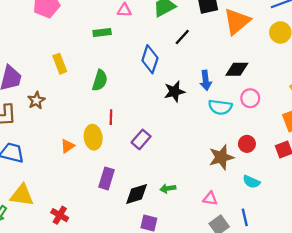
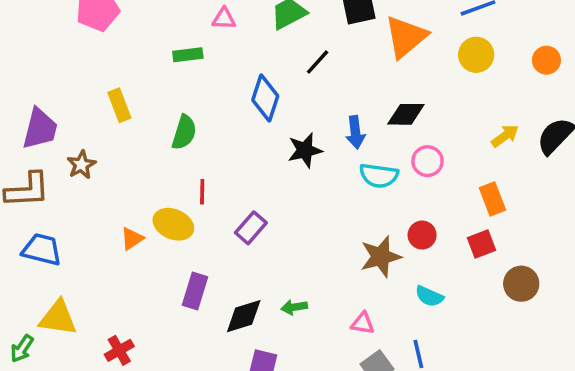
yellow ellipse: (93, 137) -> (173, 224), turned -60
red cross: (60, 215) -> (119, 350), turned 30

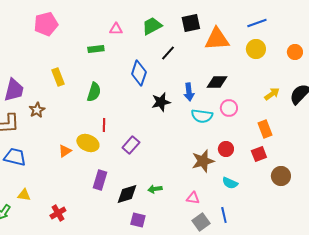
orange triangle: (406, 37) -> (217, 39), turned 36
yellow triangle: (58, 318) -> (24, 195), size x0.6

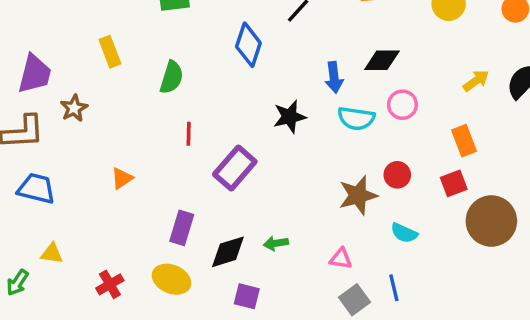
black star: (161, 102) -> (290, 117), moved
yellow ellipse: (88, 143) -> (171, 279), moved
purple rectangle: (131, 145) -> (235, 168), size x1.4
brown circle: (281, 176) -> (491, 221), size x1.5

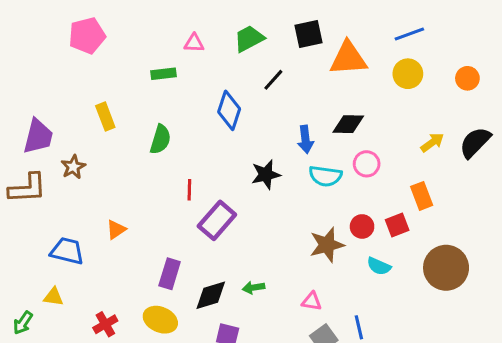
red line: (189, 134) -> (189, 190), moved
red square: (454, 183) -> (397, 225), moved
blue trapezoid: (36, 189) -> (67, 251), moved
cyan semicircle: (404, 233) -> (379, 266), moved

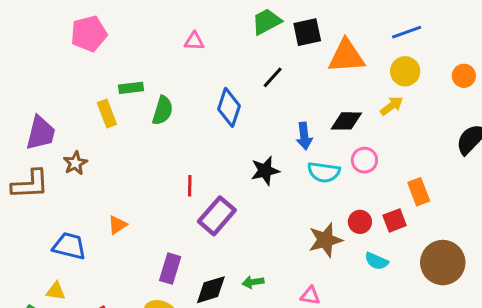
green trapezoid: (249, 39) -> (267, 22), moved
green rectangle: (163, 74) -> (131, 88), moved
green semicircle: (160, 139) -> (163, 110), moved
yellow arrow: (432, 142) -> (392, 106), moved

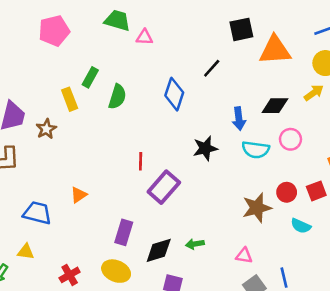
green trapezoid: (267, 22) -> (117, 20), moved, turned 44
green rectangle: (131, 88) -> (90, 77), turned -54
brown star: (75, 163) -> (46, 129), moved

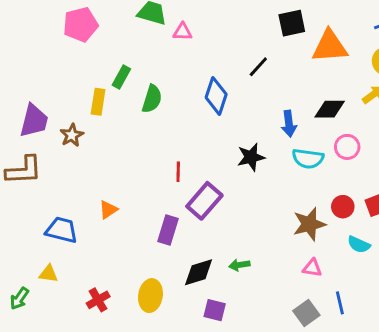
yellow rectangle: (70, 99) -> (98, 102), turned 30
purple rectangle: (124, 232) -> (168, 230), moved
pink triangle: (244, 256) -> (312, 268), moved
yellow ellipse: (116, 271) -> (150, 296), turned 76

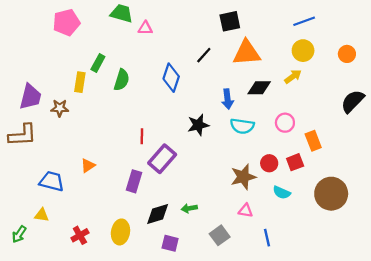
orange triangle: (330, 46) -> (247, 53), moved
brown star: (72, 135) -> (60, 108), turned 30
pink circle: (347, 147) -> (285, 123), moved
gray square: (306, 313) -> (220, 235), moved

